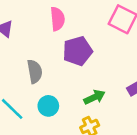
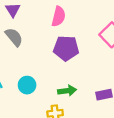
gray semicircle: (35, 71) -> (14, 37), moved, turned -48

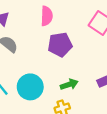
cyan circle: (27, 85) -> (30, 87), size x1.5

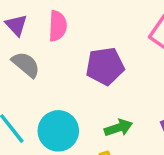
pink semicircle: (47, 16) -> (58, 26), moved

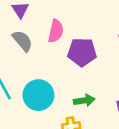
pink semicircle: (58, 26) -> (56, 31), moved

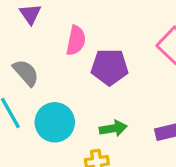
gray semicircle: (22, 41) -> (26, 73), moved

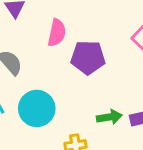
green arrow: (113, 128) -> (109, 117), moved

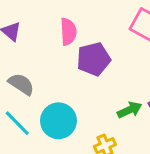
pink semicircle: (57, 33) -> (68, 32), moved

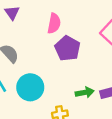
purple pentagon: (94, 59) -> (68, 48), turned 30

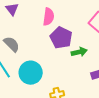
green arrow: (85, 92) -> (79, 52), moved

